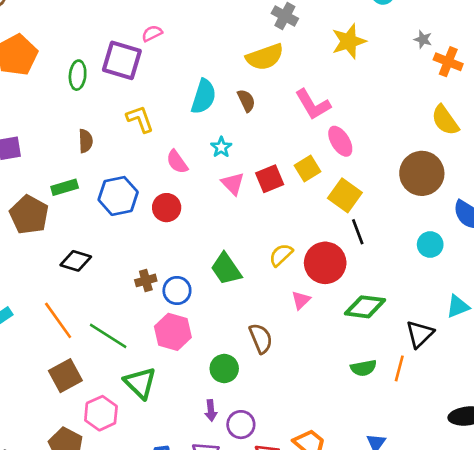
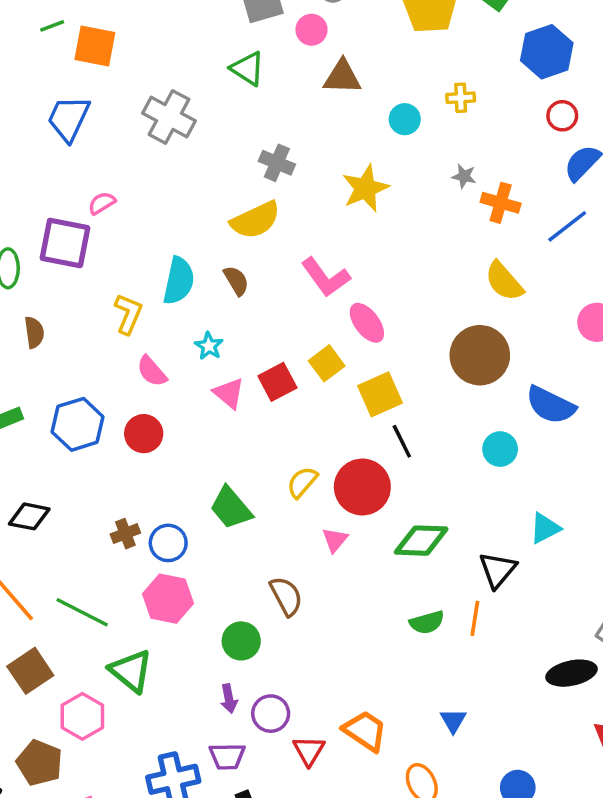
yellow L-shape: (140, 119) -> (128, 314), moved, turned 48
brown semicircle: (86, 141) -> (34, 332), moved
yellow square: (345, 195) -> (380, 394), turned 36

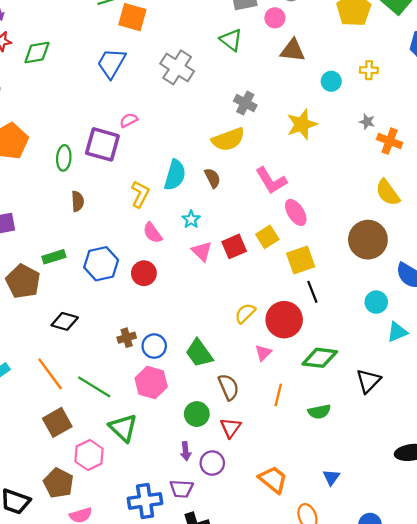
green trapezoid: (231, 508) -> (199, 353), moved
cyan triangle: (545, 528) -> (397, 332), moved
orange line: (475, 618) -> (278, 395), moved
red triangle: (309, 751) -> (231, 428), moved

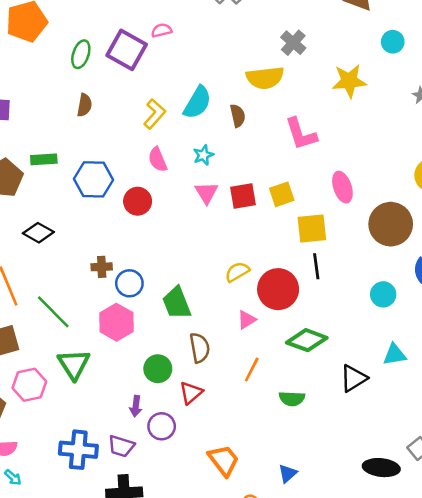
pink ellipse: (296, 212) -> (342, 187), moved
cyan triangle: (397, 332) -> (394, 355), moved

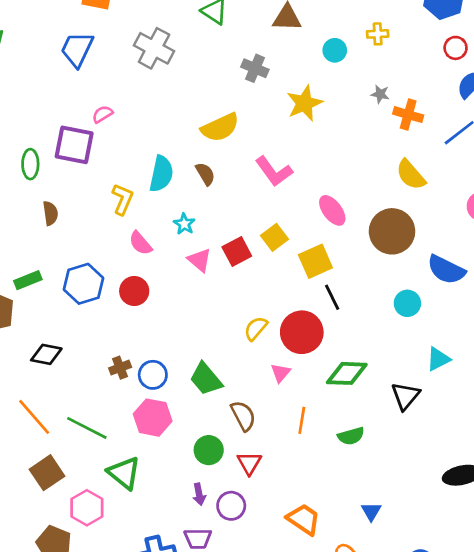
gray cross: (293, 43) -> (255, 68), moved

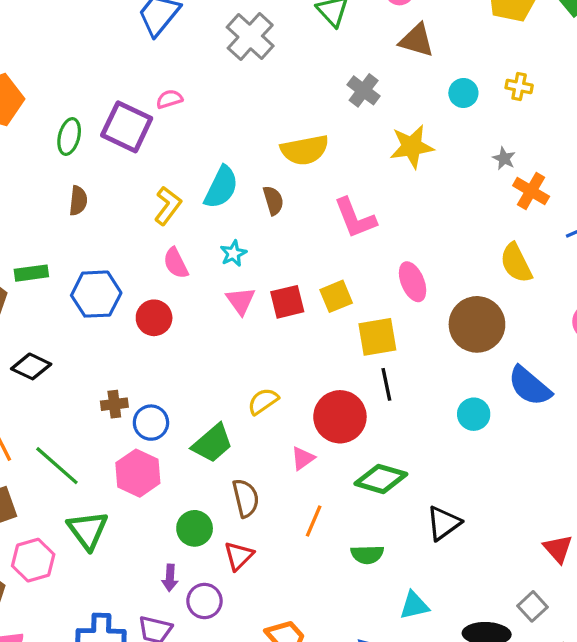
yellow semicircle: (256, 328) -> (263, 401), moved
cyan triangle: (438, 359) -> (414, 605), moved
green trapezoid: (206, 379) -> (212, 443), turned -105

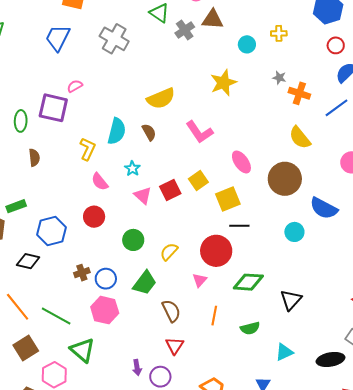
gray cross: (364, 90) -> (185, 30), moved, turned 30
blue hexagon: (96, 294) -> (51, 231), moved
black line: (386, 384) -> (239, 226), turned -66
green circle: (195, 528) -> (133, 240), moved

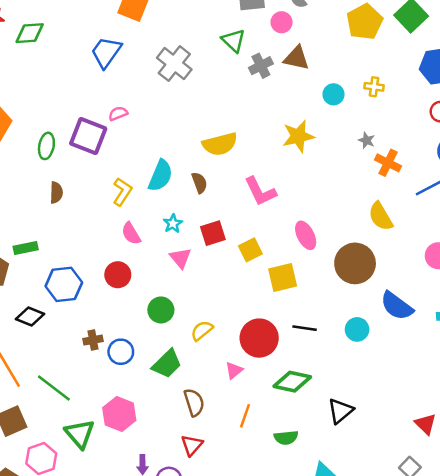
red square: (170, 190) -> (213, 233), moved
black line: (239, 226) -> (305, 328), moved
pink hexagon: (105, 310) -> (119, 414), moved

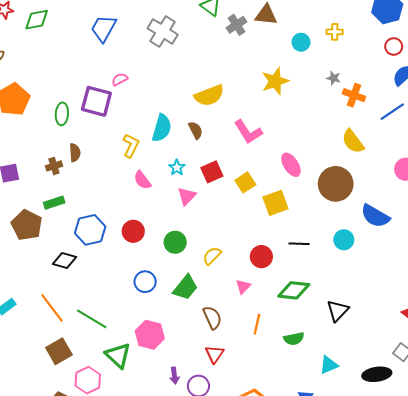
pink triangle: (180, 258) -> (187, 196), turned 30
red circle: (118, 275) -> (133, 231), moved
red circle: (259, 338) -> (261, 257), size x0.7
brown cross: (93, 340) -> (54, 166), moved

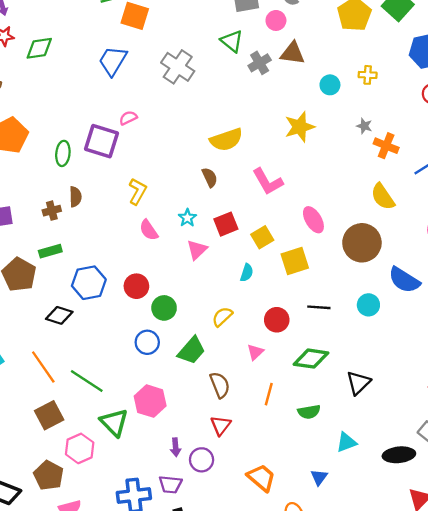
cyan semicircle: (162, 128) -> (247, 273), moved, size x0.6
green circle: (175, 242) -> (164, 308), moved

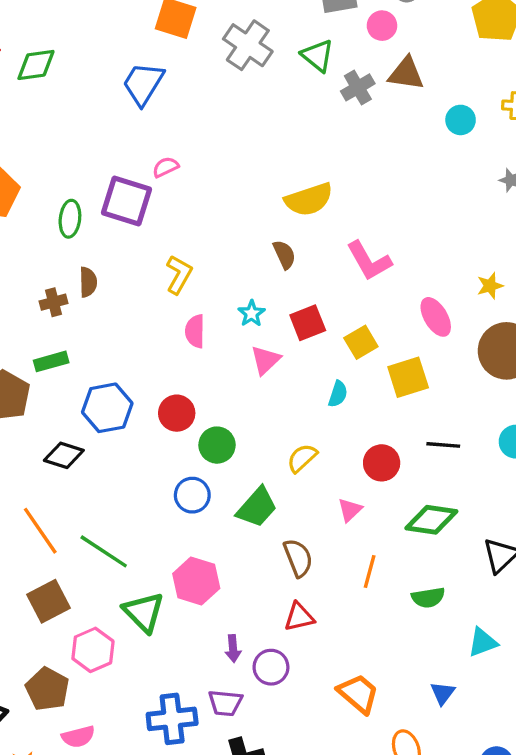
gray cross: (178, 67) -> (248, 45), moved
yellow star: (300, 127) -> (490, 286), moved, size x0.6
pink semicircle: (149, 230) -> (195, 331), turned 35
red triangle: (221, 425) -> (299, 617), turned 40

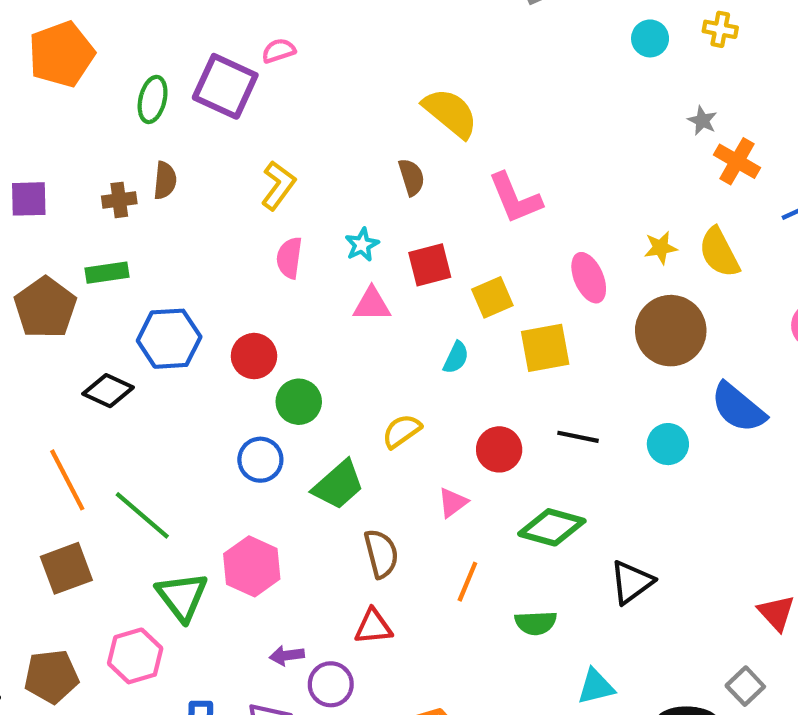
yellow semicircle: (309, 199) -> (450, 113), turned -129
pink triangle: (265, 360) -> (372, 304), turned 36
purple arrow: (233, 649) -> (287, 655), turned 80
pink hexagon: (93, 650) -> (135, 656), moved
brown pentagon: (47, 689) -> (51, 677), turned 30

